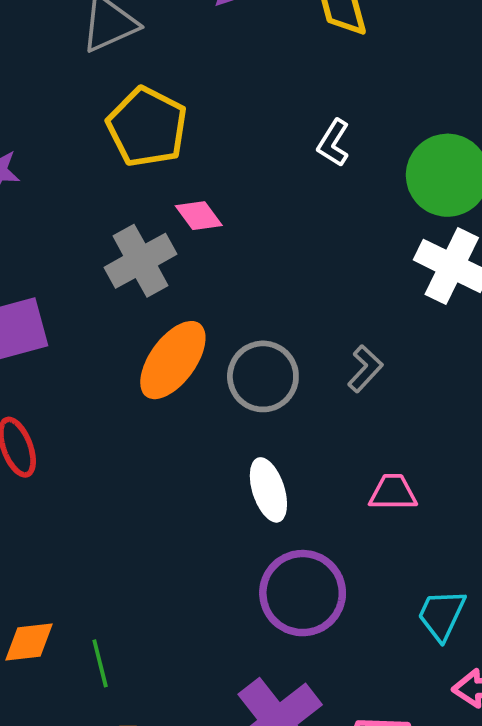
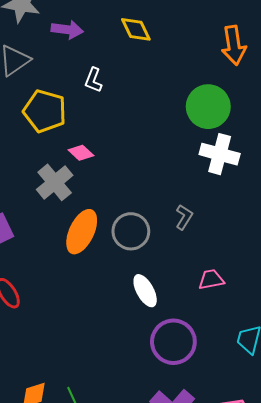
white L-shape: (333, 143) -> (93, 80), moved

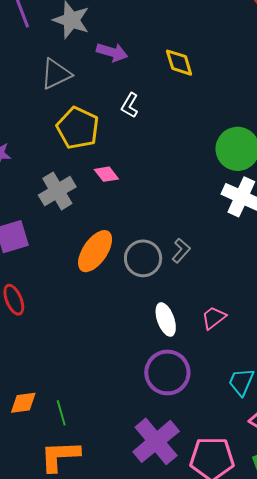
gray cross: (55, 182) -> (57, 191), moved
gray L-shape: (184, 217) -> (181, 251), moved
pink trapezoid: (211, 280) -> (214, 318), turned -36
white ellipse: (145, 291) -> (166, 319), moved

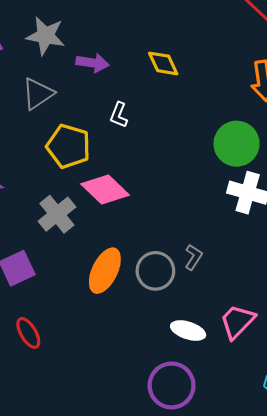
pink diamond: (106, 174) -> (105, 190), size x1.8
pink trapezoid: (214, 318) -> (237, 321), size x1.4
white ellipse: (166, 319) -> (188, 331), turned -44
purple circle: (167, 372) -> (172, 385), moved

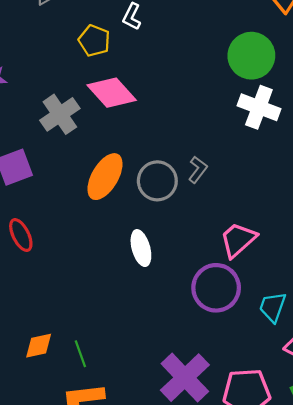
yellow pentagon: (68, 146) -> (94, 41), moved, size x0.7
white ellipse: (188, 331) -> (141, 248), moved, turned 52
purple circle: (172, 385) -> (216, 288), moved

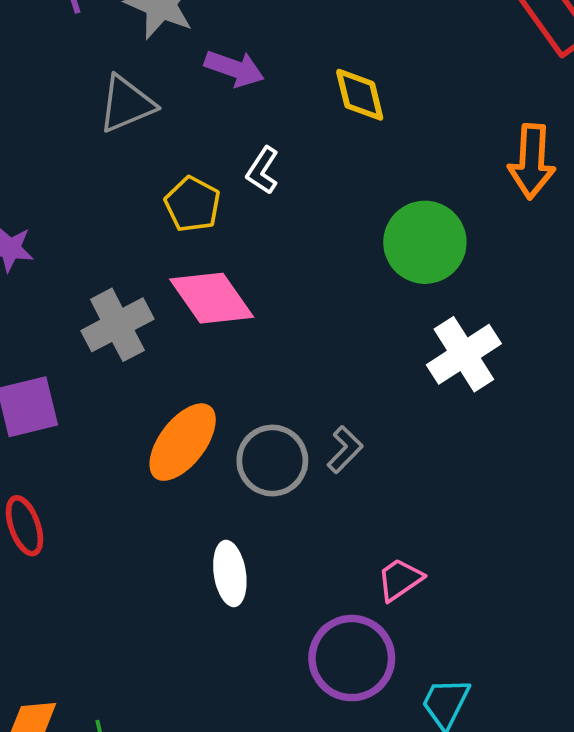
green circle: (251, 56) -> (425, 242), moved
white cross: (259, 107) -> (464, 354), turned 30
pink trapezoid: (238, 240) -> (400, 579), size x0.7

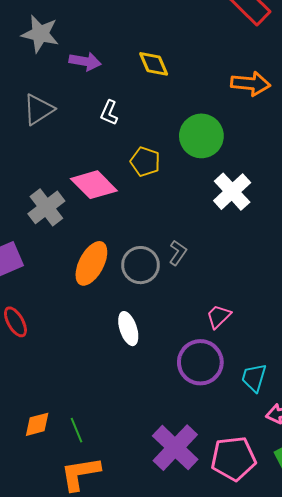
gray triangle: (126, 104) -> (38, 109), moved
orange arrow: (532, 161) -> (251, 84), turned -78
yellow pentagon: (193, 204) -> (145, 162), moved

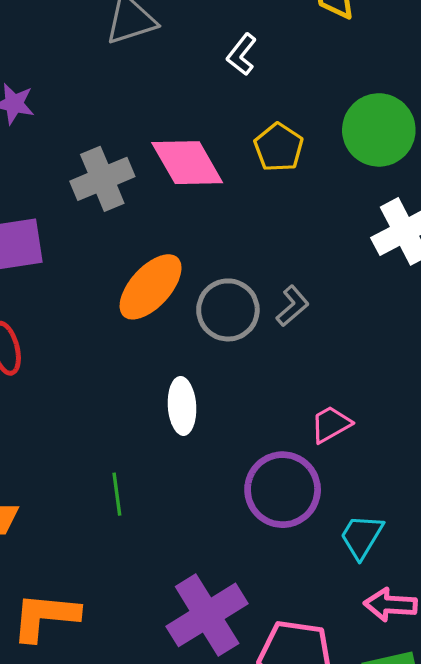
green line: (76, 430) -> (117, 494), moved

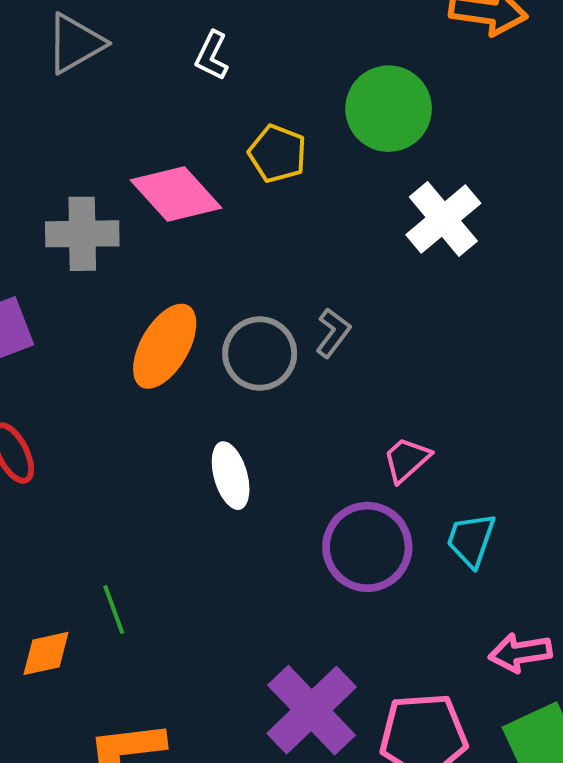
gray cross: (102, 179) -> (82, 234), turned 34
green line: (117, 494) -> (114, 609), moved
cyan trapezoid: (362, 537) -> (471, 540), moved

